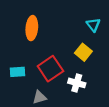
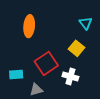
cyan rectangle: (18, 72) -> (16, 74), moved

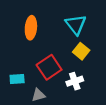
cyan triangle: (86, 23) -> (76, 25), moved, size x1.5
white cross: (70, 76) -> (75, 81), turned -35

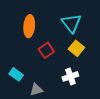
red square: (49, 67) -> (46, 50), moved, size x0.7
cyan rectangle: (17, 79) -> (16, 74), turned 40

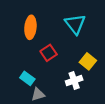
yellow square: (76, 48) -> (88, 61), moved
cyan rectangle: (16, 74) -> (27, 78), moved

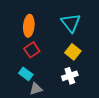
red square: (49, 53) -> (32, 50), moved
yellow square: (88, 61) -> (73, 52), moved

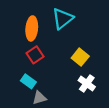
cyan triangle: (71, 23) -> (63, 19), moved, turned 30
white cross: (70, 76) -> (87, 84), moved, turned -35

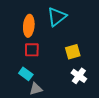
red square: (35, 55) -> (32, 50), turned 35
yellow square: (80, 57) -> (73, 52), turned 35

